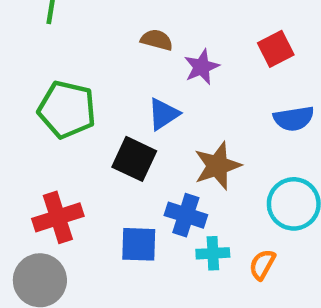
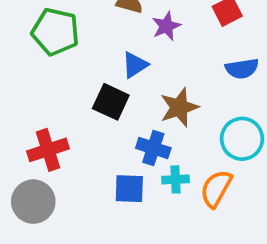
green pentagon: (67, 110) -> (55, 32), moved
blue square: (139, 244) -> (129, 189), moved
orange semicircle: (262, 265) -> (216, 189), size x1.5

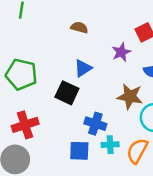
purple star: (166, 26) -> (121, 52), moved
green pentagon: (55, 32) -> (21, 74), moved
brown star: (179, 107) -> (130, 97), moved, turned 30

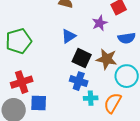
green pentagon: (21, 74) -> (19, 41), turned -30
black square: (67, 93) -> (82, 58), moved
blue square: (79, 151) -> (39, 103), moved

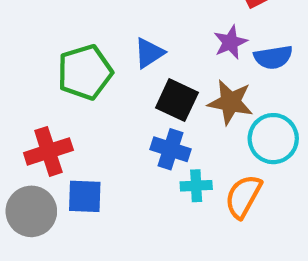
purple star: (100, 23) -> (230, 42), moved
green pentagon: (19, 41) -> (85, 72), moved

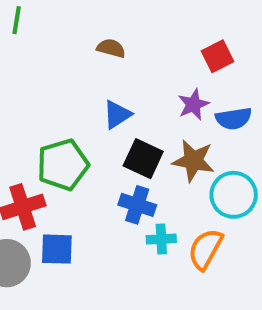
green pentagon: (85, 72) -> (63, 165), moved

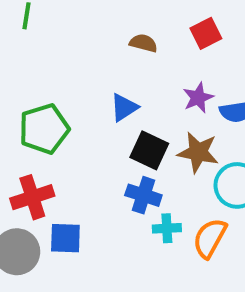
brown semicircle: (111, 48) -> (143, 43), moved
red square: (218, 56) -> (206, 33), moved
green pentagon: (63, 165) -> (44, 129), moved

